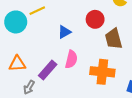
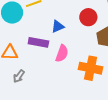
purple rectangle: (48, 70) -> (38, 42), moved, turned 54

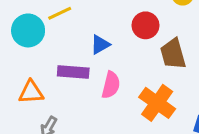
orange cross: (91, 68) -> (157, 103), turned 30

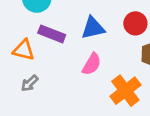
blue triangle: (100, 45) -> (93, 28), size x1.4
purple rectangle: (73, 72) -> (52, 34), moved

